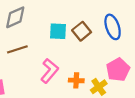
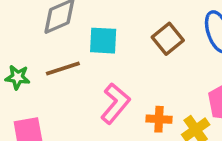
cyan square: (58, 31) -> (103, 41), moved

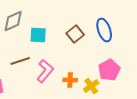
brown line: (63, 69) -> (20, 61), moved

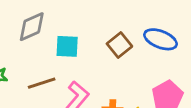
blue ellipse: (104, 30) -> (160, 39), turned -50

